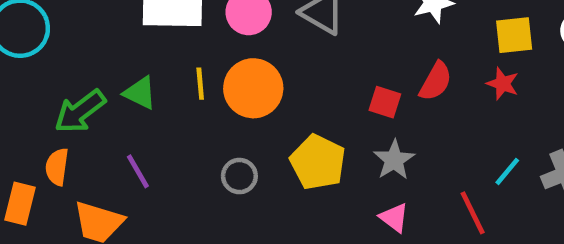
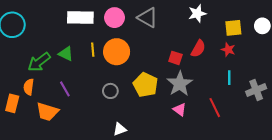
gray star: (394, 160) -> (180, 84), size x1.4
cyan line: (507, 171) -> (229, 78), moved, turned -40

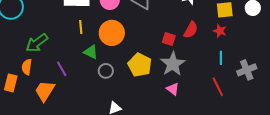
yellow line: (93, 50) -> (81, 27), moved
green triangle: (66, 54) -> (91, 52), moved
red line: (215, 108) -> (218, 87), moved
orange trapezoid: (47, 112) -> (45, 91), turned 105

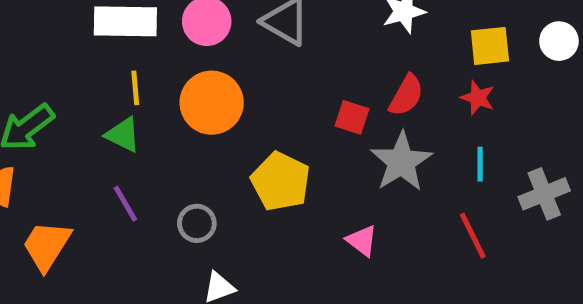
green triangle: (91, 52) -> (123, 135), moved
gray star: (173, 64) -> (401, 162), moved
purple line: (62, 69) -> (125, 204), moved
gray circle: (106, 71) -> (197, 223), moved

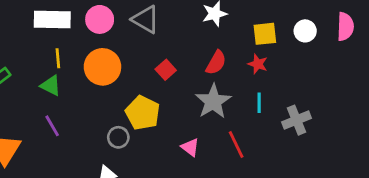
red square: (352, 117) -> (166, 70), moved, turned 30
gray circle: (197, 223) -> (118, 137), moved
red line: (473, 236) -> (236, 144), moved

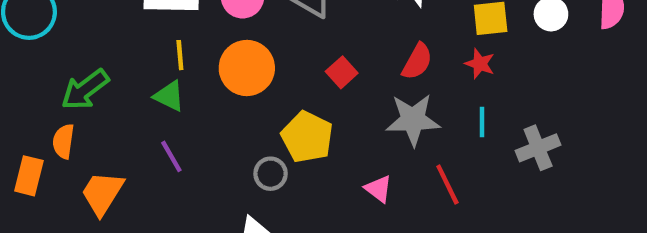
gray star: (213, 101) -> (413, 120), turned 30

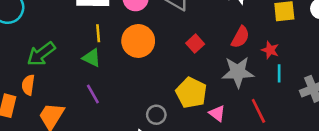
red star: (480, 64) -> (270, 50), moved
yellow pentagon: (307, 137) -> (191, 93), moved
gray circle: (271, 174) -> (156, 115), moved

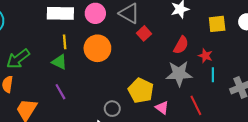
red square: (195, 44) -> (144, 33), moved

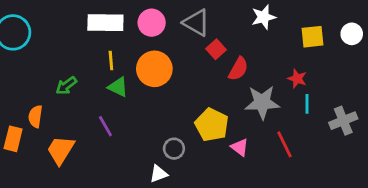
red semicircle: (181, 45) -> (238, 69), moved
green arrow: (18, 59) -> (66, 86), moved, size x0.7
green triangle: (59, 62) -> (118, 87), moved

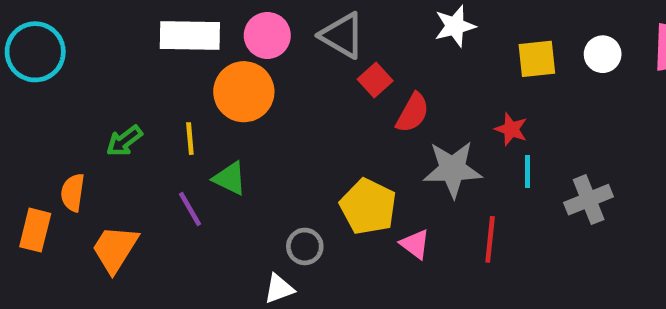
yellow line: (111, 60) -> (190, 139), moved
orange circle: (154, 69) -> (244, 92), moved
green triangle: (118, 87) -> (230, 178), moved
red line: (285, 144) -> (490, 239), turned 32

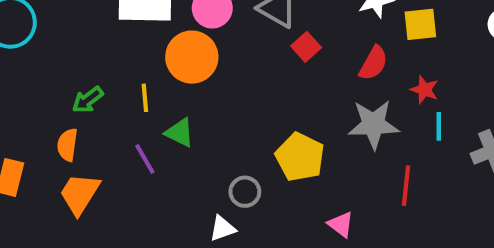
yellow square: (537, 59) -> (420, 24), moved
red semicircle: (413, 113) -> (373, 63), moved
orange semicircle: (73, 193) -> (67, 145), moved
pink triangle: (415, 244) -> (341, 224), moved

